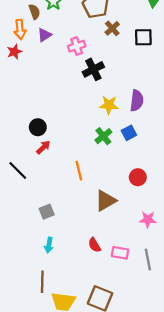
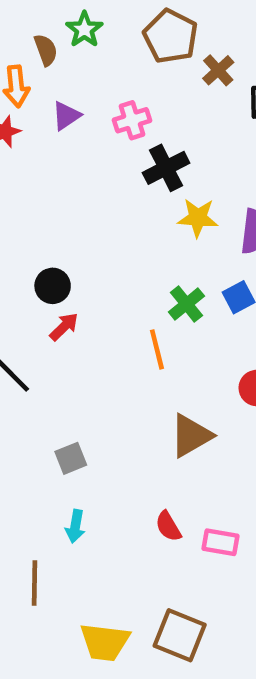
brown cross: (112, 28) -> (218, 70), moved
purple triangle: (44, 35) -> (66, 116), moved
yellow star: (109, 105) -> (198, 218), moved
orange line: (79, 171) -> (157, 349), moved
brown line: (42, 282) -> (34, 583), moved

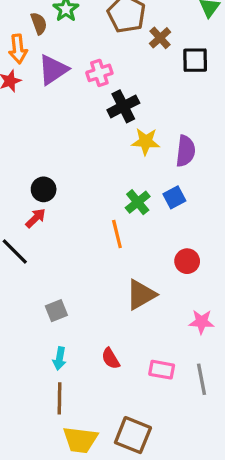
purple triangle: (66, 116) -> (53, 70), size x1.5
red arrow: (64, 327) -> (36, 218), moved
red semicircle: (168, 526) -> (111, 358), moved
brown line: (34, 583) -> (60, 398), moved

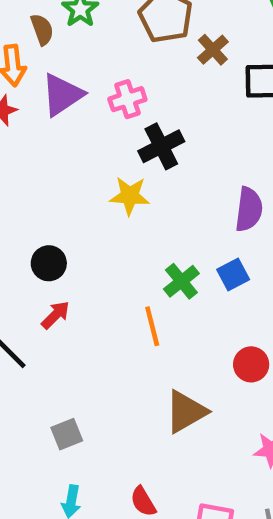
yellow star: (146, 142) -> (130, 196), moved
red arrow: (36, 218) -> (56, 315), moved

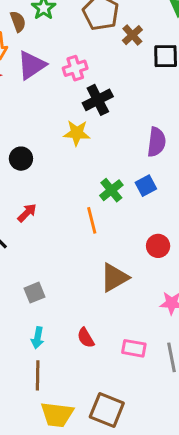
black circle: (49, 263) -> (21, 159), moved

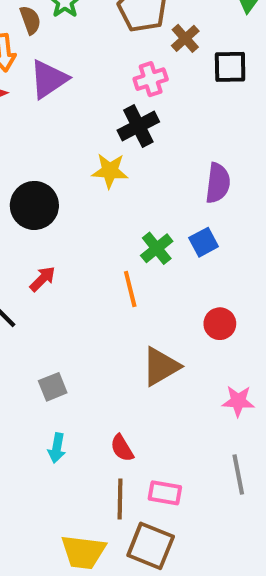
pink cross: (75, 68) -> (151, 79), moved
black circle: (21, 159) -> (34, 205), size x1.5
pink rectangle: (134, 348) -> (165, 493), moved
brown line: (38, 375) -> (120, 499), moved

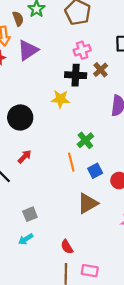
brown cross: (185, 38) -> (101, 70), moved
black cross: (138, 126) -> (76, 75), turned 30
blue square: (204, 242) -> (95, 171), moved
cyan arrow: (57, 448) -> (26, 239), moved, turned 48

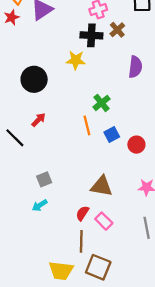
brown triangle: (88, 203) -> (102, 186), moved, turned 40
red semicircle: (67, 247) -> (82, 213), turned 64
pink rectangle: (90, 271) -> (104, 221), moved, turned 35

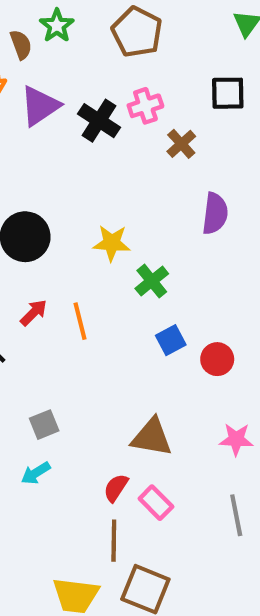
black cross: (91, 35) -> (99, 121), moved, turned 30
yellow star: (76, 60) -> (112, 243), moved
orange line: (87, 125) -> (80, 321), moved

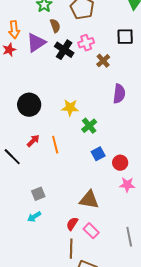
brown semicircle: (21, 45) -> (55, 26), moved
pink star: (236, 439) -> (127, 185), moved

